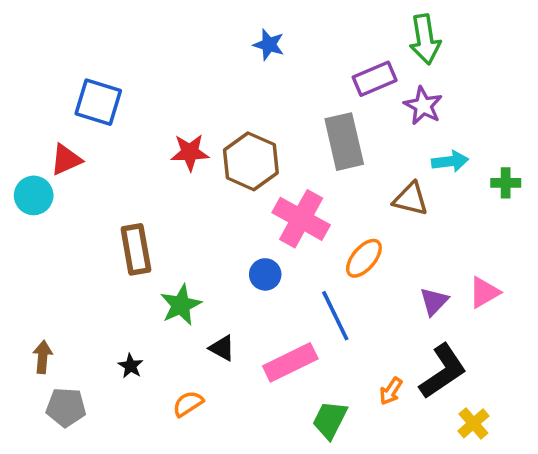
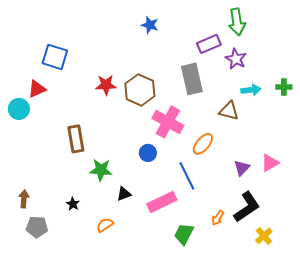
green cross: (506, 183) -> (284, 87), moved
green star: (181, 305) -> (101, 170), turned 30
black triangle: (222, 348) -> (124, 194), turned -49

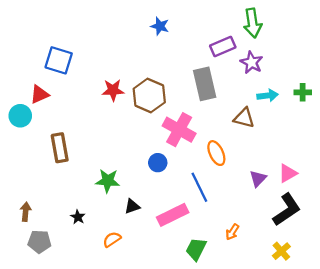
brown rectangle: (76, 139) -> (60, 148), moved
orange ellipse: (203, 144) -> (216, 153), turned -65
black L-shape: (247, 207) -> (287, 210), moved

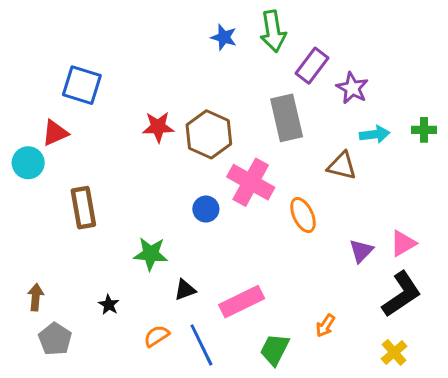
green arrow: (253, 23) -> (273, 31), moved
purple rectangle: (223, 46) -> (312, 66), turned -30
blue circle: (158, 163) -> (206, 209), moved
blue line: (199, 187) -> (201, 345), moved
gray pentagon: (39, 242) -> (55, 339), turned 30

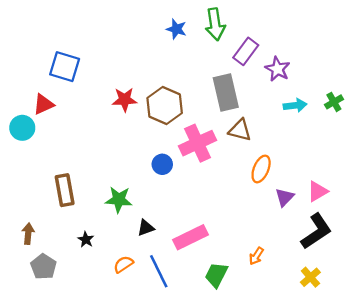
green cross: (424, 130) -> (334, 102), turned -30
brown triangle: (342, 166) -> (240, 130), moved
pink cross: (251, 182) -> (198, 143), turned 36
brown rectangle: (83, 208) -> (65, 190), moved
orange ellipse: (303, 215) -> (261, 169), moved, turned 48

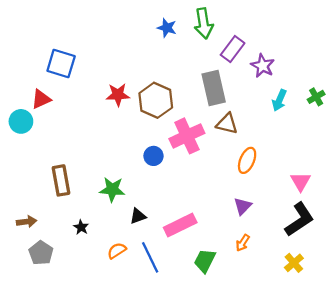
cyan arrow: (295, 105) -> (279, 100), turned 120
pink triangle: (318, 191) -> (301, 182), turned -30
purple triangle: (285, 197) -> (243, 206), moved
brown arrow: (28, 234) -> (27, 222), turned 78

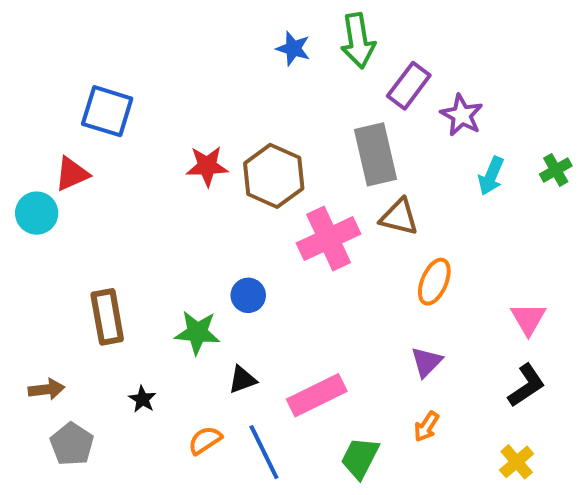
blue circle: (153, 156) -> (248, 295), moved
black L-shape: (299, 219) -> (526, 385), size x0.7

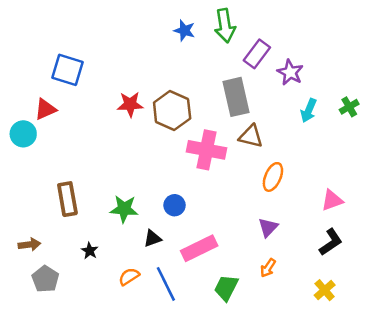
pink cross: (329, 239) -> (206, 150), turned 36
blue circle: (248, 295) -> (175, 205), moved
pink triangle: (528, 319) -> (332, 200), turned 40

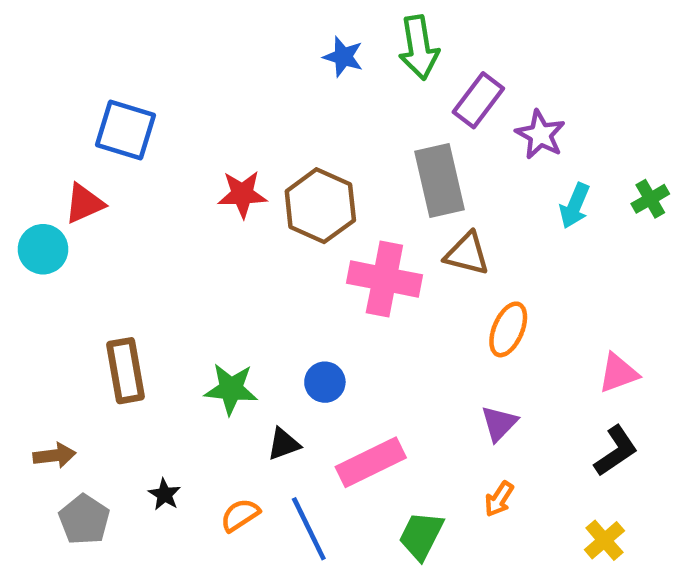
black star: (90, 251) -> (164, 494), moved

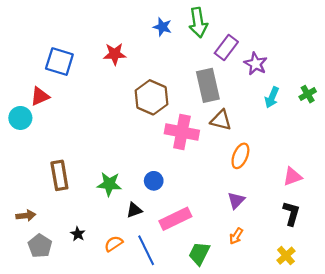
red star: (242, 194) -> (115, 54), moved
black L-shape: (616, 451) -> (291, 213), turned -40

